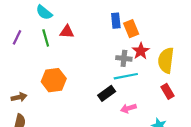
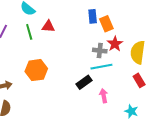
pink arrow: (128, 108) -> (104, 96), turned 96

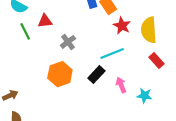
gray cross: (100, 51) -> (68, 42), moved, turned -32
orange hexagon: (36, 70) -> (60, 74), moved
cyan star: (131, 111) -> (145, 96), moved

